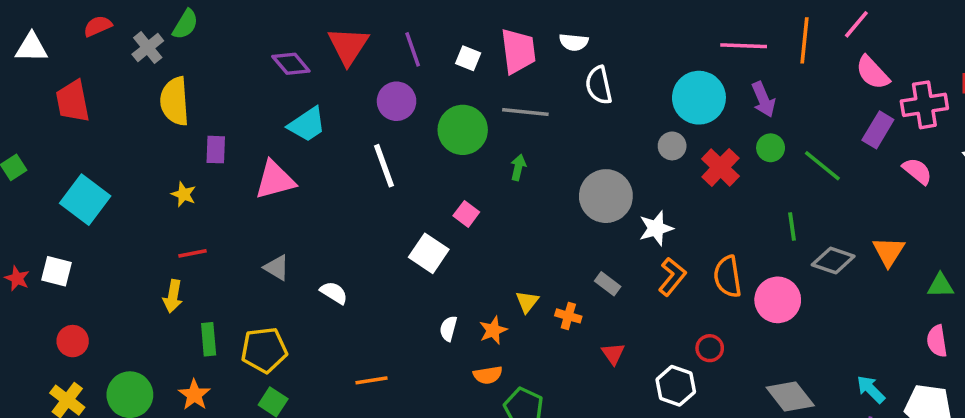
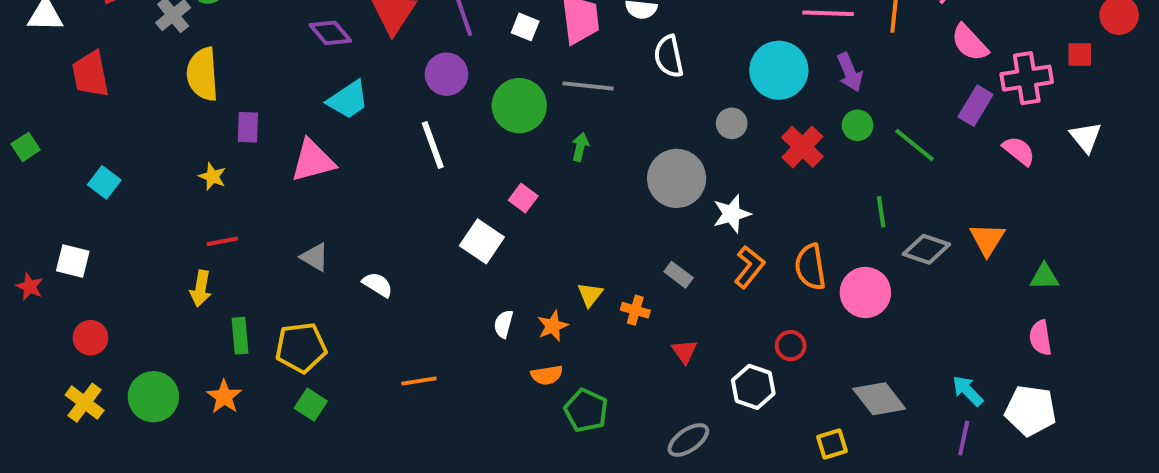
gray circle: (672, 146) -> (732, 123), moved
cyan square: (85, 200) -> (104, 182), size x0.6
red star: (17, 278) -> (30, 287), moved

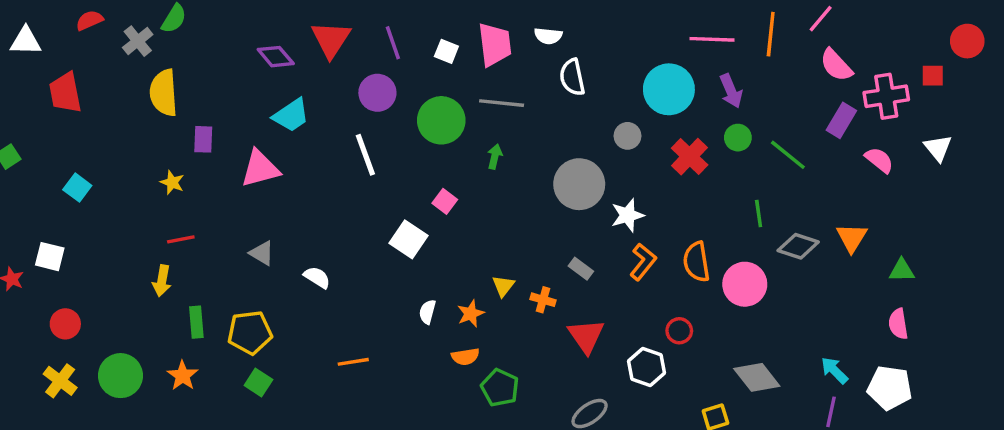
red triangle: (684, 351) -> (586, 336), size x1.6

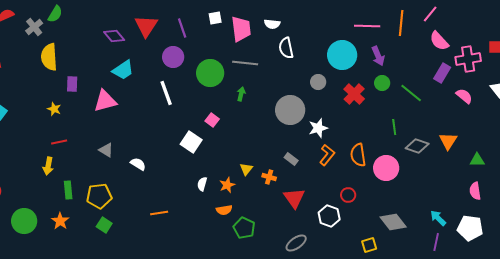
white square: (446, 51) -> (215, 18), moved, turned -32

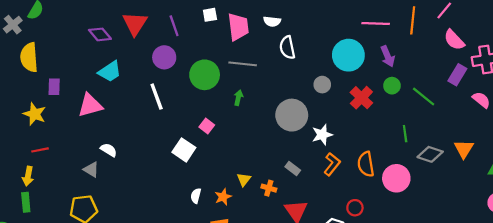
yellow star: (54, 109) -> (35, 114), size x1.5
gray triangle: (106, 150) -> (91, 170), moved
white semicircle: (138, 164) -> (109, 150), moved
green rectangle: (68, 190) -> (26, 202), moved

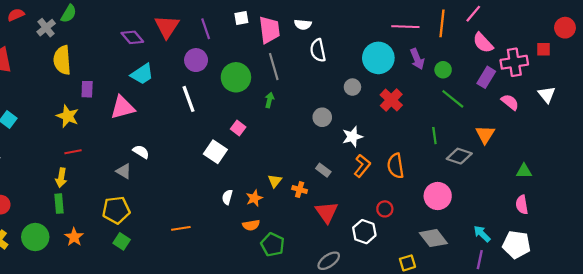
gray line: (243, 64) -> (274, 67), turned 68
green circle: (392, 86) -> (443, 70), moved
gray circle: (292, 115) -> (322, 117), size x0.6
orange triangle: (464, 149) -> (485, 135), moved
pink circle: (396, 178) -> (438, 196), moved

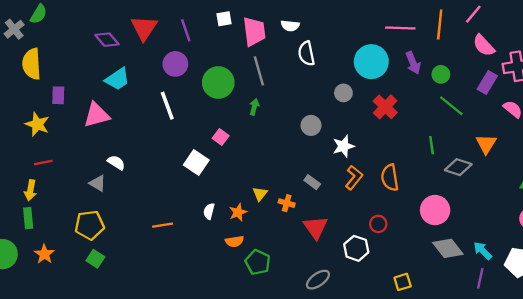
orange line: (181, 228) -> (163, 225), moved
gray diamond: (433, 238) -> (448, 248), moved

